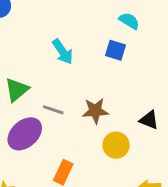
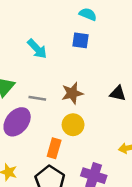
yellow circle: (116, 145) -> (73, 125), moved

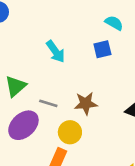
blue square: (80, 40) -> (102, 49), turned -30
yellow circle: (73, 125) -> (70, 132), moved

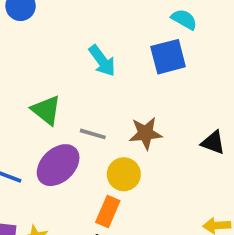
blue square: (102, 49) -> (168, 57), size x1.4
green triangle: (16, 86) -> (46, 110), turned -40

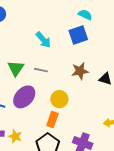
green triangle: (46, 110) -> (16, 68), turned 30
brown star: (146, 133) -> (80, 71), moved
gray line: (93, 134) -> (41, 70), moved

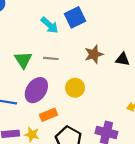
blue square: (78, 35) -> (75, 17), moved
orange rectangle: (52, 119) -> (49, 115), moved, turned 56

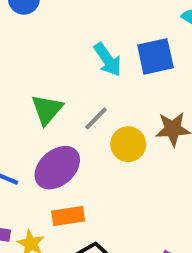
gray line: (51, 58) -> (96, 118), turned -64
yellow circle: (75, 88) -> (128, 144), moved

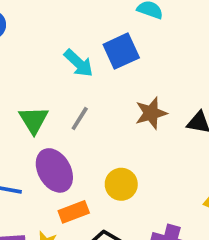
yellow circle: (128, 144) -> (121, 184), moved
purple ellipse: (57, 168) -> (54, 170), turned -66

